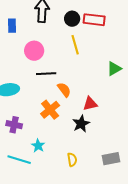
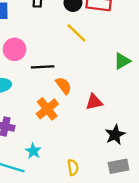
yellow line: (75, 45) -> (76, 33), turned -30
pink circle: (34, 51) -> (14, 49), moved
black star: (81, 124) -> (115, 135), moved

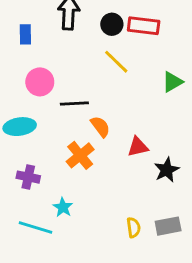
green triangle: (122, 61) -> (172, 82), moved
black star: (115, 135) -> (167, 170), moved
yellow semicircle: (73, 167) -> (133, 227), moved

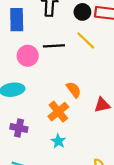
blue rectangle: (25, 34) -> (17, 20), size x1.5
black line: (74, 104) -> (54, 46), moved
cyan star: (63, 207) -> (58, 141), moved

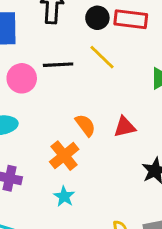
red triangle: (102, 105) -> (125, 127), moved

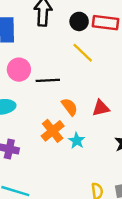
black line: (58, 65) -> (48, 80), moved
cyan star: (64, 196) -> (77, 141), moved

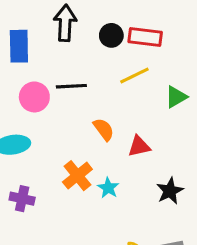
yellow line: (83, 53) -> (134, 75), moved, turned -70
black line: (48, 80) -> (71, 86), moved
orange semicircle: (69, 107) -> (104, 129), moved

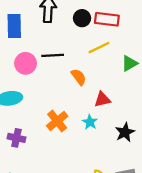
orange semicircle: (104, 129) -> (79, 77), moved
cyan star: (108, 188) -> (90, 122), moved

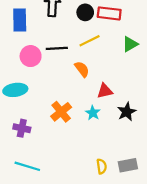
yellow line: (99, 48) -> (90, 41), moved
green triangle: (129, 63) -> (130, 44), moved
black star: (125, 132) -> (127, 112), moved

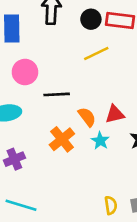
black line: (57, 48) -> (57, 94), moved
orange semicircle: (82, 69) -> (87, 117), moved
purple cross: (22, 128) -> (14, 159), turned -35

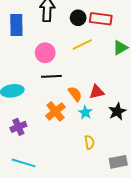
pink circle: (25, 72) -> (45, 53), moved
yellow semicircle: (111, 205) -> (89, 142), moved

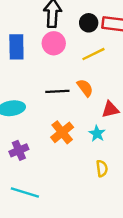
blue rectangle: (16, 25) -> (16, 47), moved
pink circle: (45, 53) -> (54, 43), moved
orange semicircle: (75, 94) -> (85, 88), moved

